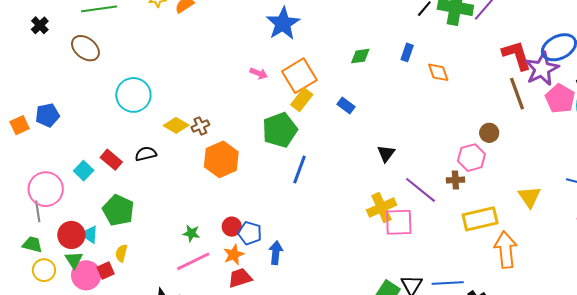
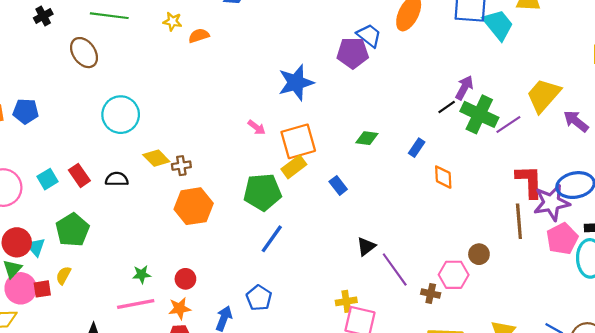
purple line: (420, 190) -> (395, 270), moved
yellow cross: (382, 208) -> (346, 301), size x0.7
green star: (191, 233) -> (142, 274), turned -30
blue pentagon: (250, 233) -> (259, 298), moved

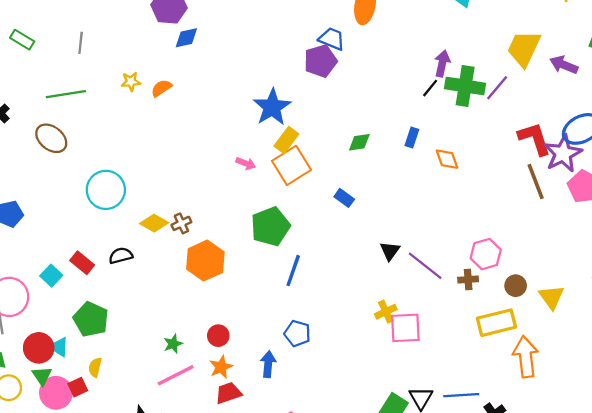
yellow rectangle: (294, 167) -> (286, 140), moved
brown circle: (479, 254) -> (516, 286), moved

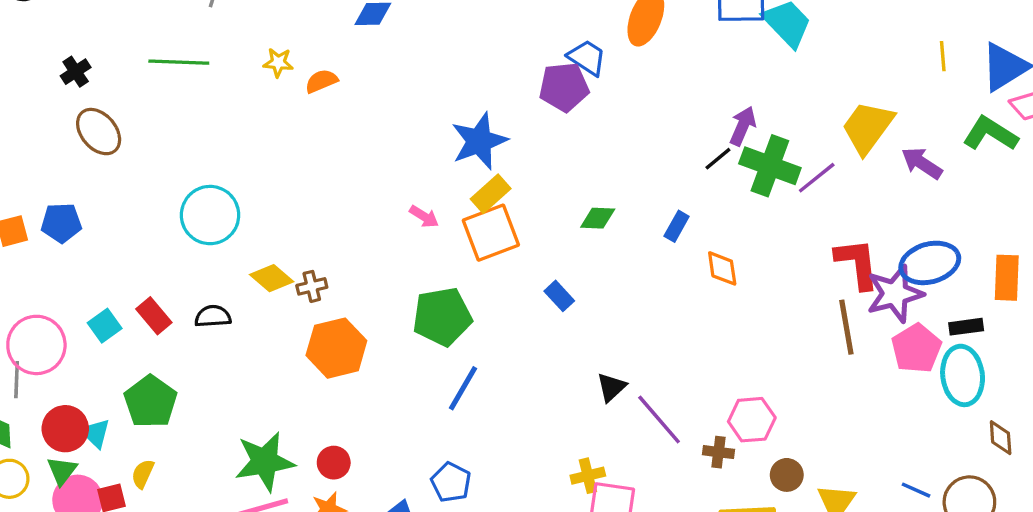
brown ellipse: (51, 138) -> (99, 132), moved
green star: (173, 344) -> (265, 462), size x2.0

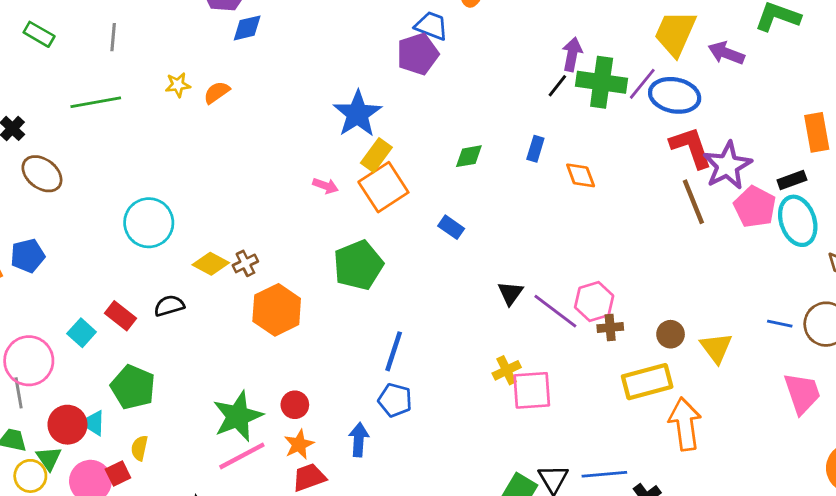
blue ellipse: (930, 263) -> (675, 95), moved, turned 39
blue line: (463, 388) -> (394, 351), moved
pink hexagon: (752, 420) -> (594, 301), moved
green triangle: (62, 471) -> (49, 458), moved

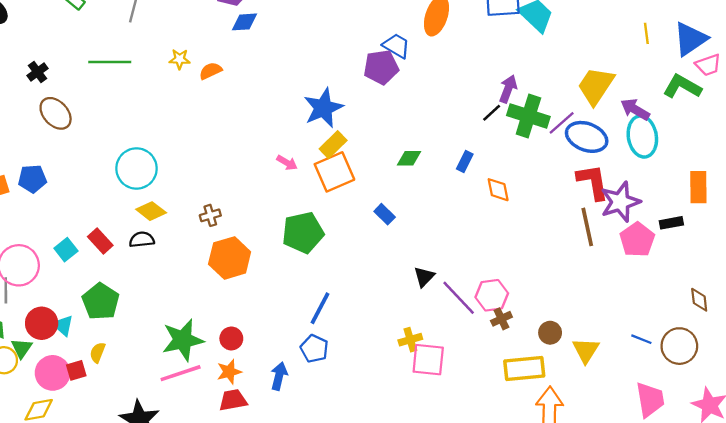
cyan ellipse: (798, 221) -> (642, 137), moved
yellow diamond: (211, 264) -> (151, 211), moved
brown cross: (610, 328) -> (501, 319), turned -30

